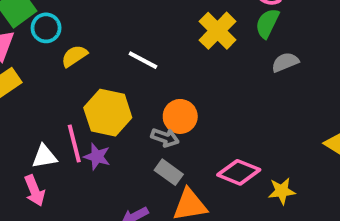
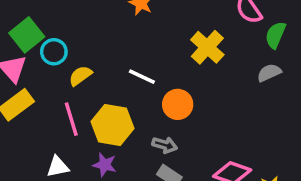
green semicircle: (267, 23) -> (275, 35), moved
orange circle: (180, 116) -> (178, 104), moved
pink line: (74, 144) -> (71, 119), moved

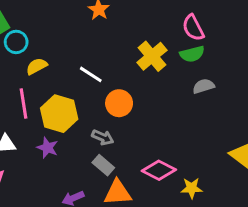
green semicircle: (275, 35) -> (192, 54), moved, turned -135

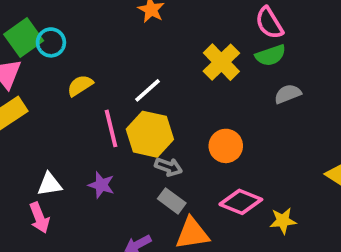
cyan circle: (16, 42) -> (51, 42), moved
white line: (91, 74) -> (148, 90), turned -70
pink line: (23, 103) -> (111, 128), moved
orange circle: (119, 103) -> (226, 146), moved
yellow hexagon: (59, 114) -> (150, 134), moved

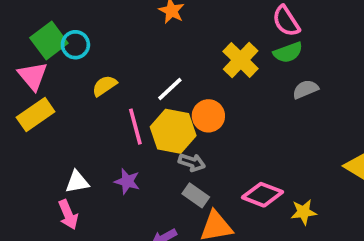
orange circle: (226, 146) -> (208, 116), moved

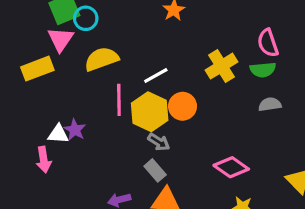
pink triangle: (33, 76) -> (60, 39), moved
yellow semicircle: (105, 86) -> (102, 59), size x1.5
purple star: (127, 181) -> (75, 130), moved
pink diamond: (262, 195) -> (231, 167), moved

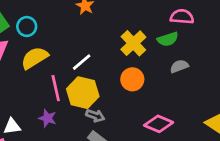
cyan circle: (86, 18) -> (27, 26), moved
pink semicircle: (268, 43) -> (182, 17), moved, turned 125
orange circle: (183, 106) -> (132, 79), moved
purple star: (75, 130) -> (47, 118), moved

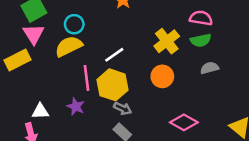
pink semicircle: (182, 17) -> (201, 18), moved
cyan circle: (27, 26) -> (74, 24), moved

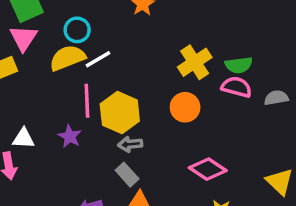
pink semicircle: (201, 18) -> (236, 87), moved
white line: (114, 55) -> (98, 59), moved
gray semicircle: (209, 68) -> (276, 98), moved
gray arrow: (123, 108) -> (130, 144), turned 144

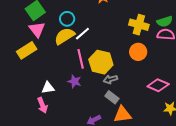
yellow cross: (195, 62) -> (139, 25), turned -30

